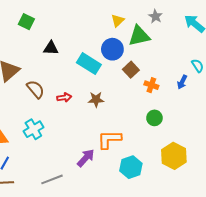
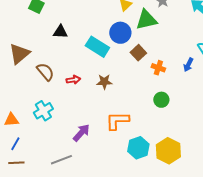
yellow hexagon: (174, 156) -> (168, 151), moved
purple arrow: (86, 158) -> (81, 133), moved

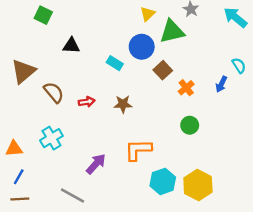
cyan rectangle: (97, 47) -> (115, 63), size x0.6
orange cross: (158, 68) -> (186, 88), turned 32
gray line: (61, 160) -> (73, 196), turned 50

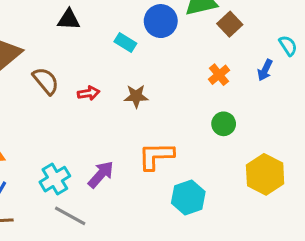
brown square: (163, 70) -> (230, 24), moved
cyan cross: (51, 138) -> (55, 179), moved
yellow hexagon: (198, 185) -> (265, 174), moved

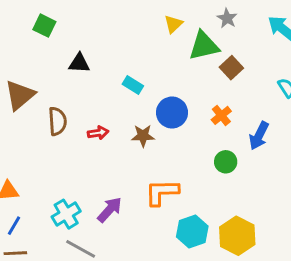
blue circle: (161, 21) -> (172, 113), moved
blue arrow: (265, 70) -> (259, 136), moved, size x1.4
brown semicircle: (46, 81) -> (57, 121), turned 36
yellow hexagon: (265, 174) -> (237, 236), moved

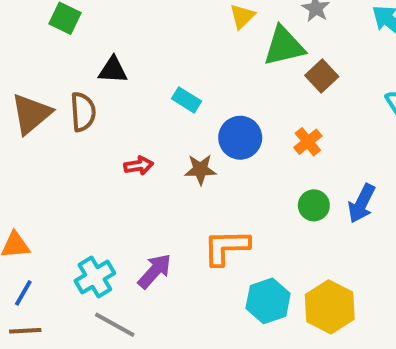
brown semicircle: (57, 121) -> (83, 112), moved
blue arrow: (259, 136) -> (362, 203), moved

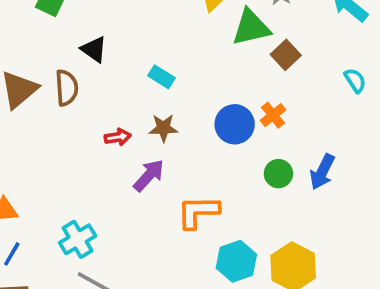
black triangle: (113, 70) -> (94, 49), turned 32
blue circle: (240, 138) -> (235, 124), moved
brown star: (200, 170) -> (163, 128), moved
purple arrow: (155, 271) -> (149, 175), moved

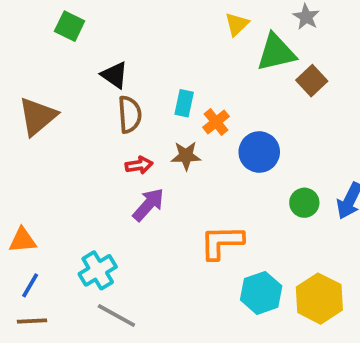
cyan rectangle: (162, 77) -> (184, 103), turned 70
brown semicircle: (67, 88) -> (130, 114), moved
orange cross: (273, 115) -> (216, 122), moved
purple arrow: (149, 175) -> (148, 205), moved

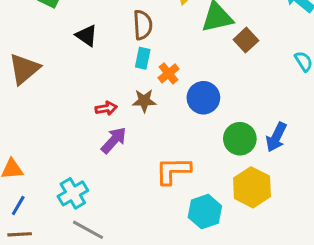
brown semicircle: (130, 114) -> (143, 25), moved
green circle: (304, 203) -> (240, 139), size x1.4
yellow hexagon: (319, 299) -> (252, 187), moved

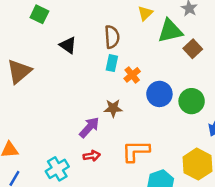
brown star: (144, 101) -> (113, 108), moved
red arrow: (106, 108) -> (92, 156), moved
green circle: (240, 139) -> (192, 101), moved

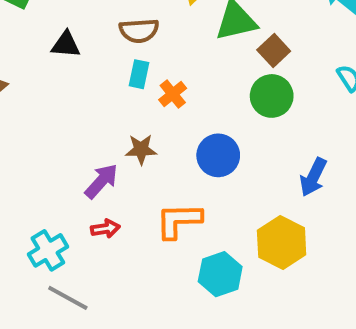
brown semicircle: (112, 37) -> (139, 31), turned 90
black triangle: (68, 45) -> (66, 45), turned -30
blue circle: (159, 94) -> (218, 155), moved
green circle: (192, 101) -> (272, 96), moved

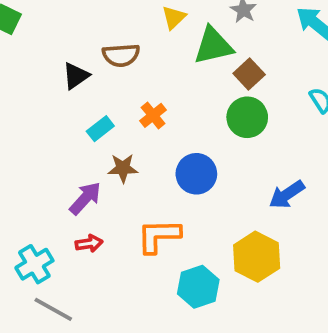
black triangle: (66, 45) -> (76, 76), moved, turned -40
cyan rectangle: (139, 74) -> (100, 129), moved, turned 40
blue arrow: (313, 177) -> (287, 195), turned 30

